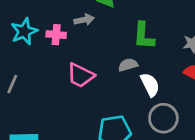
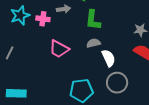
green L-shape: (144, 36) -> (93, 20), moved

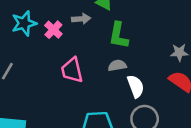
pink cross: (43, 19) -> (53, 30), turned 32
pink trapezoid: (59, 49) -> (72, 70), turned 45

